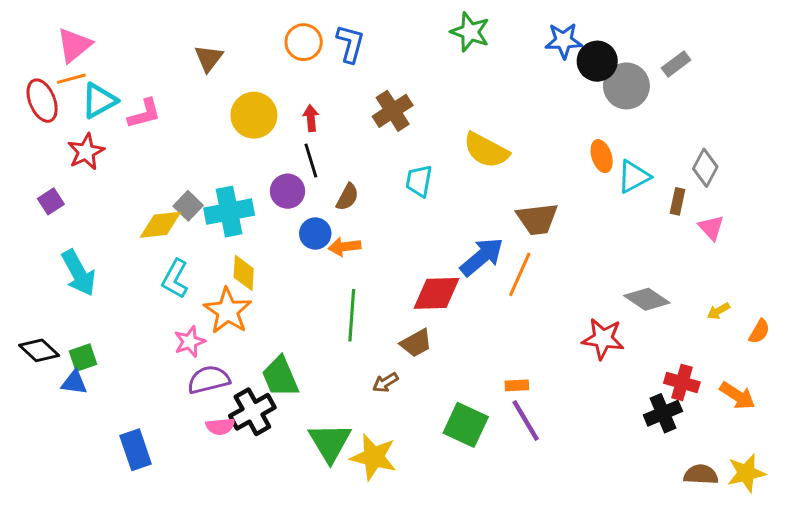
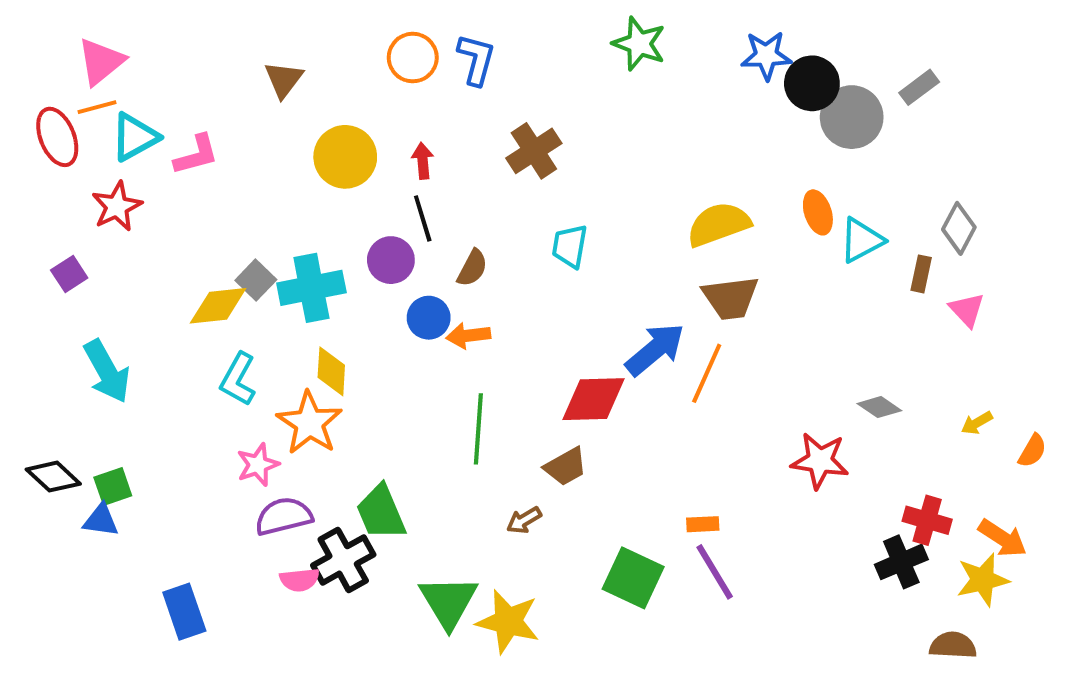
yellow semicircle: (486, 150) -> (719, 224), moved, turned 132
gray diamond: (647, 299) -> (879, 407), size x0.7
yellow star: (746, 473) -> (983, 580), moved

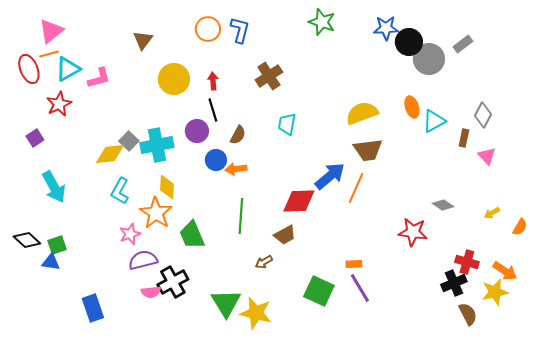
green trapezoid: (381, 512) -> (192, 235), moved
brown semicircle: (953, 645) -> (468, 314), moved, turned 60

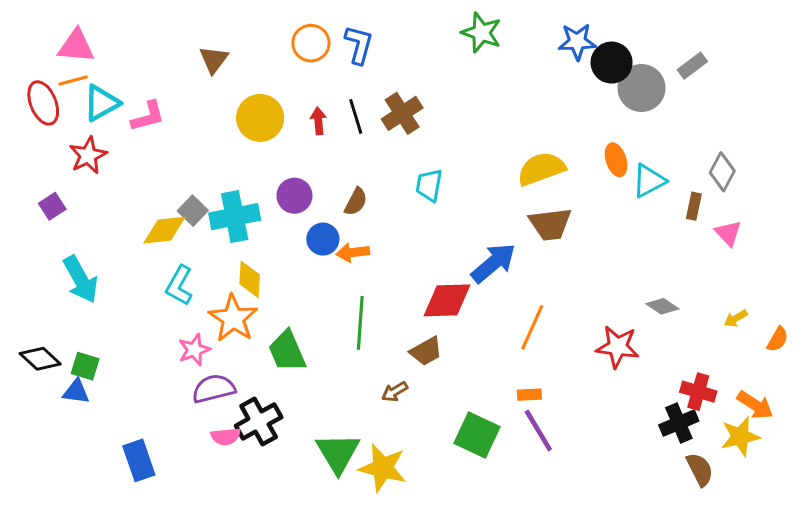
pink triangle: (51, 31) -> (76, 46), turned 44
black line: (213, 110) -> (356, 116), moved
orange line: (356, 188) -> (532, 327), moved
green square: (57, 245) -> (85, 366), turned 36

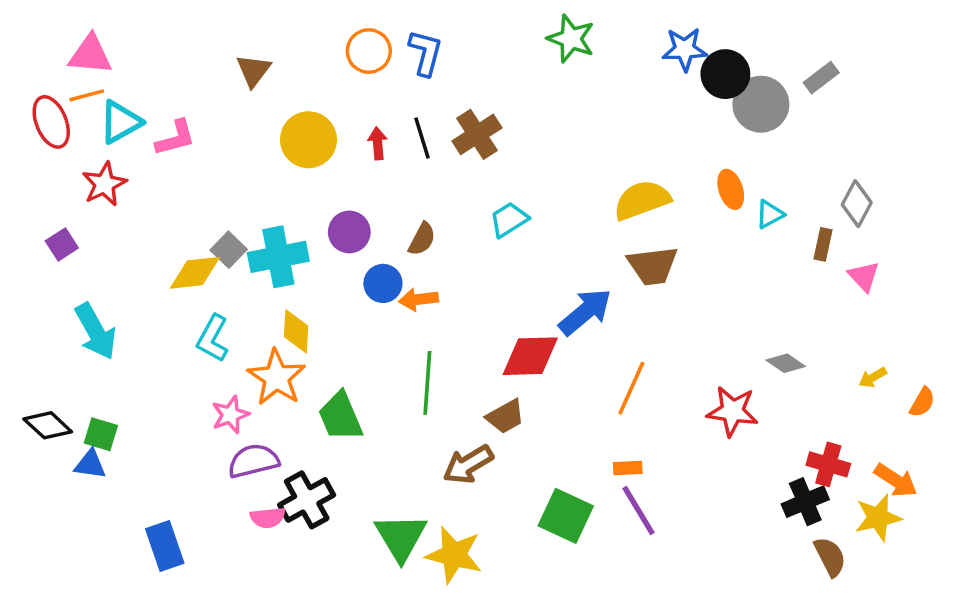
cyan triangle: (649, 181) -> (770, 214), size x0.7
cyan trapezoid: (429, 185) -> (509, 220), turned 48
brown arrow: (395, 392) -> (468, 464), size x1.6

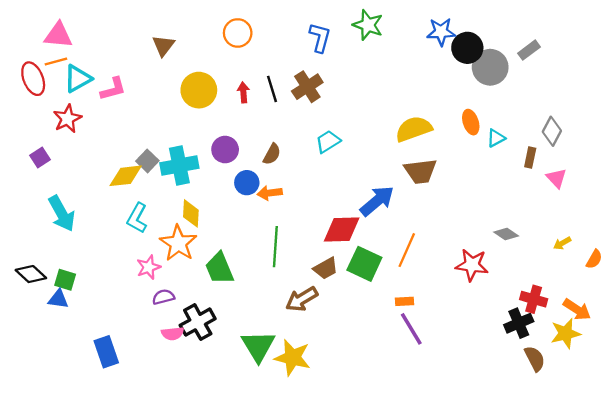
blue L-shape: (426, 53) -> (320, 38), moved
purple semicircle: (253, 461) -> (163, 297), size x0.7
green square: (566, 516) -> (364, 264), moved

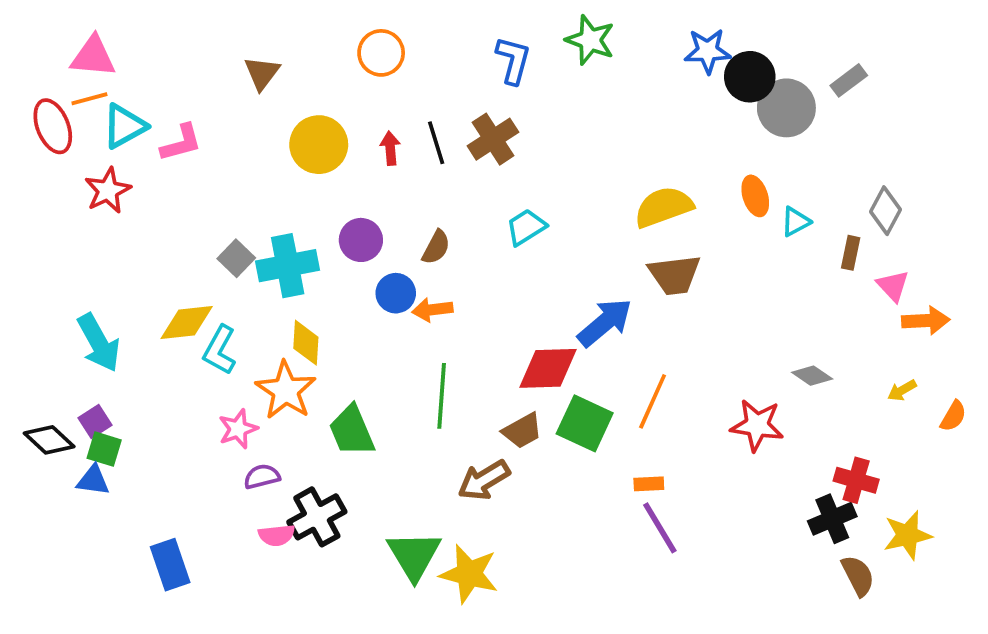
purple square: (40, 158) -> (95, 422), moved
yellow diamond: (126, 176) -> (187, 323), moved
orange arrow: (577, 309) -> (926, 321), moved, turned -36

